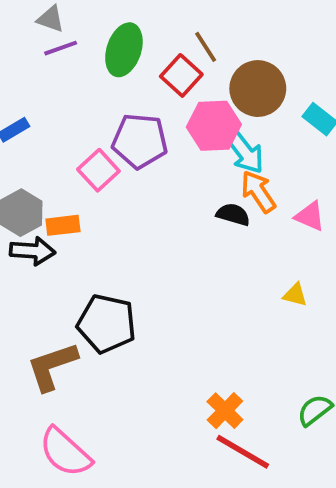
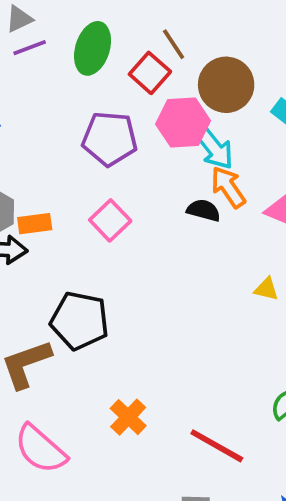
gray triangle: (50, 19) -> (19, 19), turned -44
pink square: (98, 170) -> (110, 220), moved
orange cross: (225, 411) -> (128, 417), moved

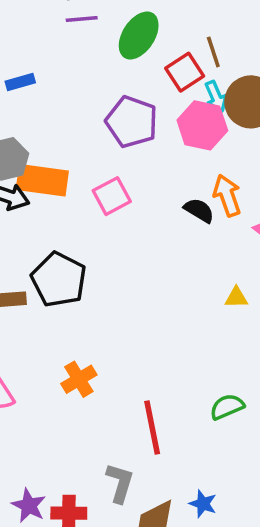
cyan arrow: (214, 148) -> (216, 97), moved, size x0.7
orange rectangle: (35, 224) -> (42, 180), size x1.6
yellow triangle: (266, 289) -> (236, 298), turned -30
red line: (217, 446) -> (152, 428), turned 34

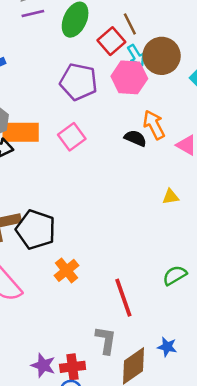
black pentagon: (59, 280) -> (36, 230), moved

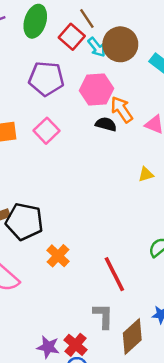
pink hexagon: (129, 77) -> (96, 90), moved
red cross: (73, 367) -> (76, 345), turned -35

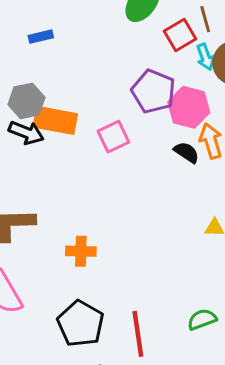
purple pentagon: (46, 79) -> (153, 91), moved
black pentagon: (24, 222) -> (80, 324), moved
orange cross: (58, 256) -> (81, 251), moved, turned 30

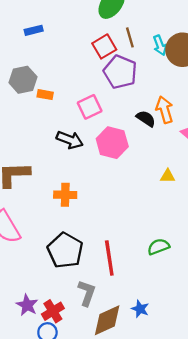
brown line: (205, 19) -> (130, 37), moved
red square: (180, 35) -> (104, 46), moved
pink hexagon: (189, 107) -> (112, 143), moved
orange rectangle: (55, 120) -> (45, 95), size x0.5
black arrow: (26, 133) -> (70, 140), moved

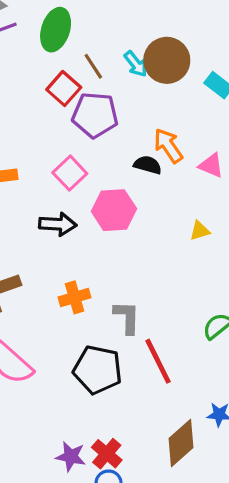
gray L-shape: (87, 293) -> (127, 317), moved

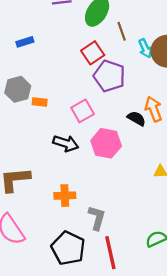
brown line: (93, 66) -> (122, 31), moved

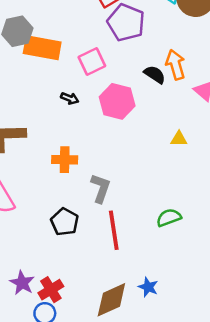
orange rectangle: (40, 102) -> (42, 48), size x2.0
black arrow: (66, 143) -> (70, 98), size x0.6
black pentagon: (68, 248) -> (65, 222), size x0.7

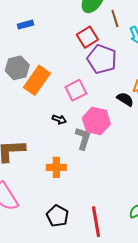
orange rectangle: (42, 48) -> (37, 80), turned -64
gray L-shape: (101, 188) -> (83, 138), moved

